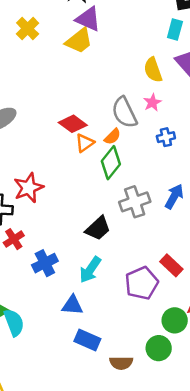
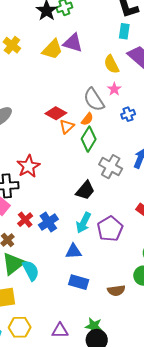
purple triangle: (88, 19) -> (73, 43), moved
gray cross: (135, 202) -> (111, 167), turned -35
red cross: (14, 239) -> (25, 220), moved
purple pentagon: (142, 283) -> (110, 229), moved
blue rectangle: (87, 340) -> (79, 282), moved

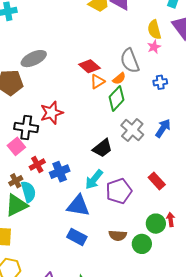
pink star: (114, 89) -> (154, 47), moved
blue triangle: (73, 251) -> (78, 206), size x1.4
cyan semicircle: (31, 270) -> (28, 192), moved
brown semicircle: (116, 290) -> (118, 235), moved

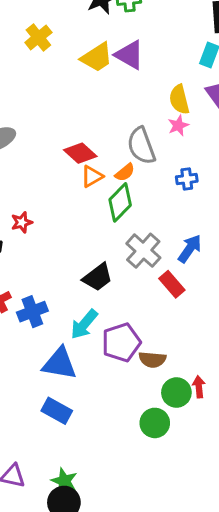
red star: (52, 113) -> (22, 222), size x0.6
red rectangle: (157, 181) -> (172, 284), moved
brown semicircle: (118, 235) -> (152, 360), moved

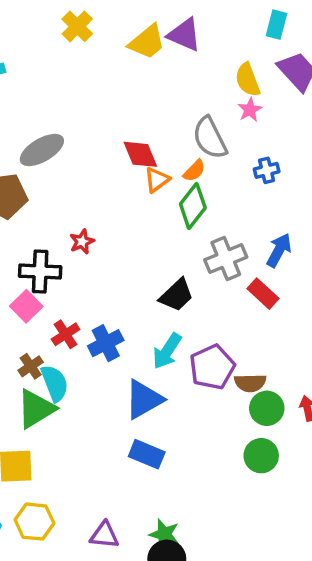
red diamond: (80, 153) -> (140, 154), turned 32
gray cross: (143, 251) -> (226, 258), turned 32
blue triangle: (60, 363) -> (144, 399), turned -33
green circle: (176, 393) -> (267, 408), moved

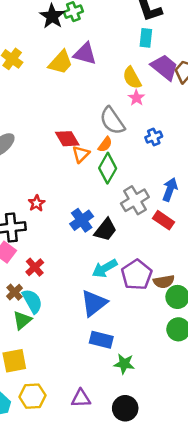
blue cross: (106, 343) -> (82, 220), moved
cyan arrow: (167, 351) -> (105, 268), turned 35
green triangle: (36, 409) -> (22, 320), size x0.7
green star: (164, 534) -> (124, 364), moved

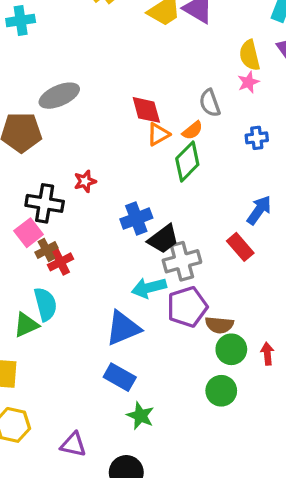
gray semicircle: (112, 121) -> (210, 103), size x0.7
gray cross: (135, 200) -> (182, 261), moved
brown cross: (14, 292) -> (46, 250), moved

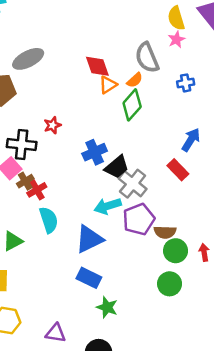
gray semicircle: (210, 103) -> (147, 58), size x1.4
gray cross: (182, 261) -> (133, 184), turned -32
cyan semicircle: (45, 304) -> (49, 220), moved

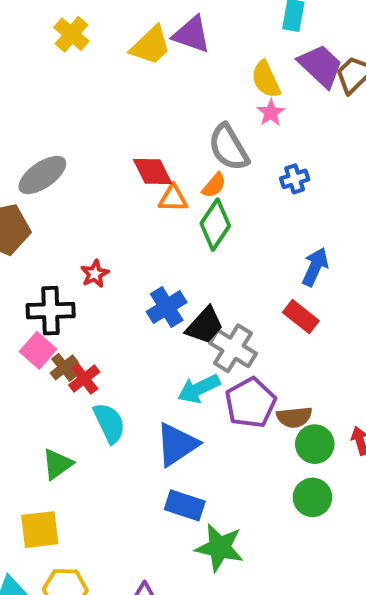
orange triangle: (108, 85) -> (173, 198), turned 42
green star: (107, 307) -> (220, 548), size x1.4

